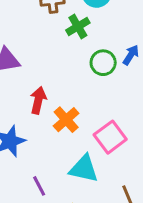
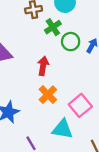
green circle: (103, 63) -> (71, 42), moved
red arrow: (38, 100) -> (43, 66), moved

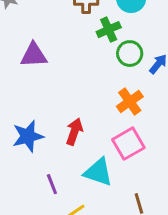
red arrow: (43, 66) -> (74, 132), moved
orange cross: (48, 95) -> (130, 102), moved

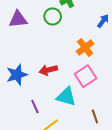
green circle: (130, 54) -> (53, 16), moved
red arrow: (74, 132) -> (48, 70), turned -120

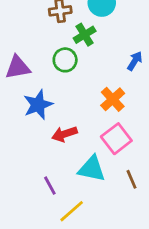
blue star: (17, 75) -> (38, 105), moved
brown line: (95, 117) -> (131, 179), moved

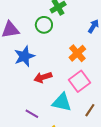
brown line: (131, 179) -> (90, 110), turned 56
purple line: (50, 186) -> (32, 114), turned -32

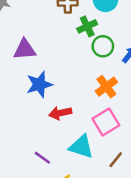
green circle: (44, 25) -> (103, 46), moved

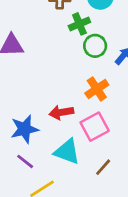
blue star: (39, 84) -> (25, 129), moved
red arrow: (60, 113) -> (61, 112), moved

